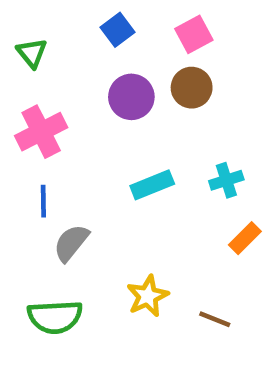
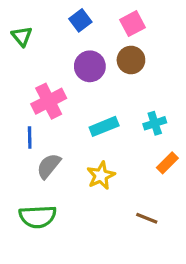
pink cross: (41, 132) -> (49, 101), moved
yellow star: (148, 296) -> (101, 176), moved

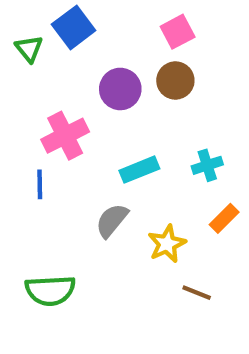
blue square: (80, 20) -> (74, 27), moved, size x1.4
gray semicircle: (49, 166) -> (112, 220), moved
yellow star: (101, 176) -> (167, 244), moved

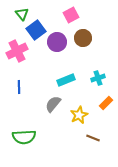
blue square: (74, 27) -> (36, 30), moved
pink square: (178, 32) -> (71, 15), moved
green triangle: (29, 49) -> (22, 14), moved
pink cross: (65, 136) -> (17, 51), moved

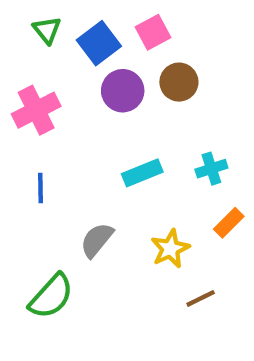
blue square: (36, 30) -> (99, 43), moved
gray semicircle: (53, 104) -> (97, 240), moved
green semicircle: (24, 137) -> (51, 296), turned -45
brown line: (93, 138) -> (201, 298), turned -48

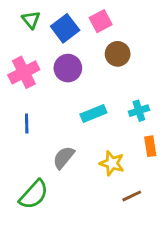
purple circle: (123, 91) -> (68, 68), moved
orange rectangle: (229, 223) -> (150, 146), turned -54
yellow star: (170, 249) -> (112, 163), turned -30

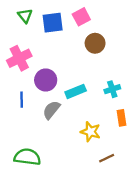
blue square: (65, 28) -> (53, 23), turned 30
purple circle: (68, 68) -> (46, 80), moved
gray semicircle: (64, 158) -> (51, 110), moved
green semicircle: (34, 194) -> (27, 157), turned -125

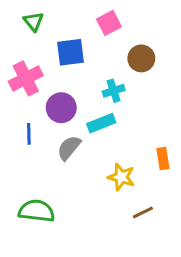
blue square: (53, 23) -> (70, 52), moved
brown circle: (95, 43) -> (141, 58), moved
cyan cross: (112, 89) -> (114, 91), moved

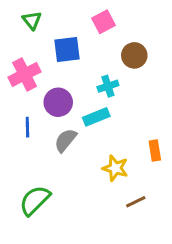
green semicircle: (37, 211) -> (35, 200), turned -52

